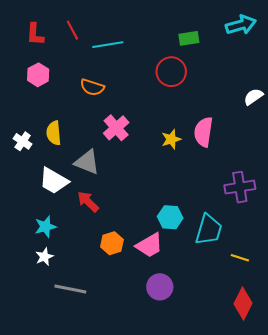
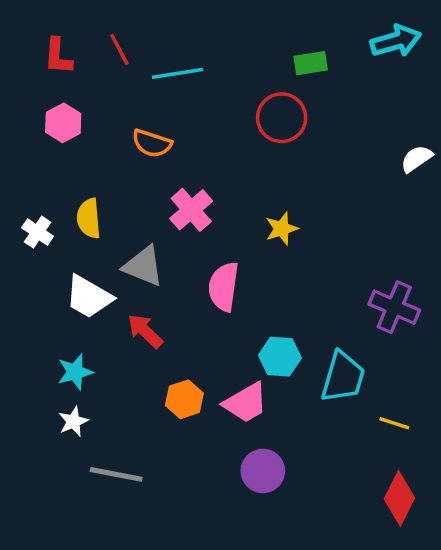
pink semicircle: (203, 132) -> (224, 287), moved
purple cross: (240, 187) -> (394, 307), turned 32

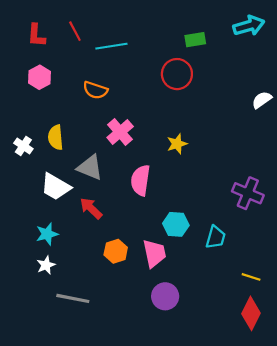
cyan trapezoid: (343, 377) -> (216, 237), size x0.7
pink trapezoid: (246, 403) -> (154, 253), turned -72
yellow line: (394, 423) -> (251, 277), moved

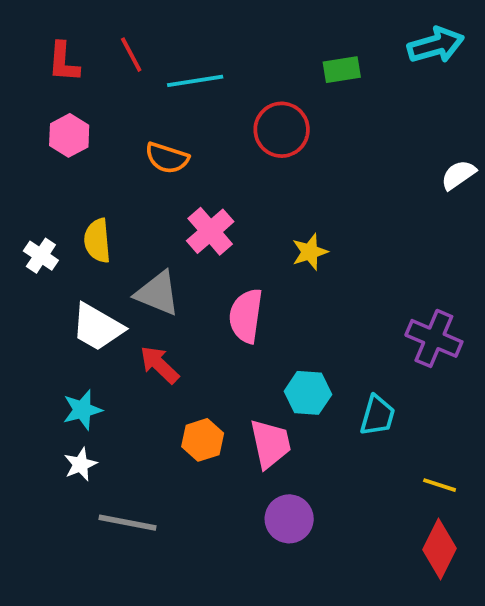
red circle: (177, 74) -> (282, 130), moved

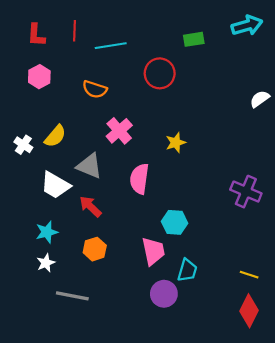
red line: (131, 55) -> (74, 31), turned 30
yellow semicircle: (97, 241) -> (55, 136), turned -135
cyan trapezoid: (377, 415) -> (187, 270), moved
orange hexagon: (203, 440) -> (95, 249), moved

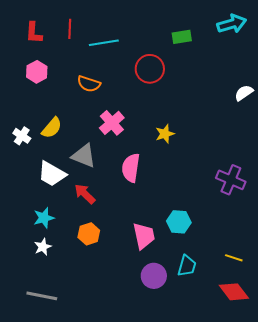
cyan hexagon: (175, 222) -> (179, 222), moved
cyan trapezoid: (187, 270) -> (187, 266), moved
gray line: (72, 296) -> (42, 296), moved
red diamond: (249, 311) -> (234, 292), turned -64

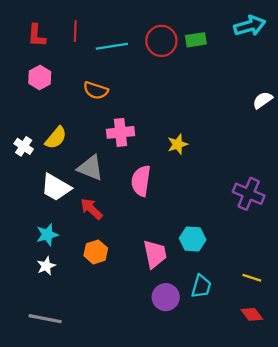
red circle: (150, 69) -> (161, 41), moved
pink cross: (112, 123) -> (120, 132), turned 35
red diamond: (234, 292) -> (252, 314), size x0.7

